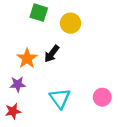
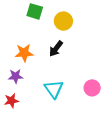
black arrow: (52, 54) -> (56, 49), moved
orange star: (27, 58) -> (24, 53), turned 30

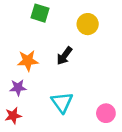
yellow circle: (63, 21) -> (88, 24), moved
pink circle: (92, 88) -> (106, 113), moved

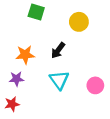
cyan triangle: (62, 102) -> (59, 80), moved
pink circle: (106, 113) -> (95, 85), moved

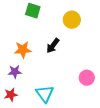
cyan triangle: (59, 80) -> (45, 94), moved

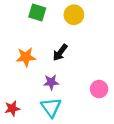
yellow circle: (72, 20) -> (74, 15), moved
purple star: (15, 72) -> (51, 82), moved

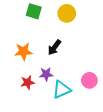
cyan triangle: (51, 107) -> (62, 90), moved, turned 42
red star: (12, 108) -> (28, 82), moved

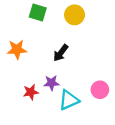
orange star: (23, 52) -> (17, 49), moved

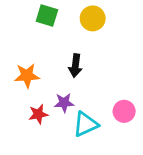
orange star: (17, 49) -> (27, 76), moved
black arrow: (61, 53) -> (75, 66), turned -30

